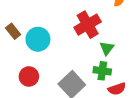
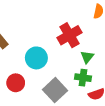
cyan circle: (38, 39) -> (36, 58), moved

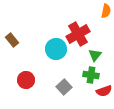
cyan circle: (36, 58) -> (56, 49), moved
gray square: (55, 90) -> (64, 87), size x0.7

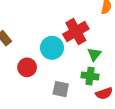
red circle: (26, 80) -> (27, 67), moved
gray square: (64, 87) -> (61, 89), turned -35

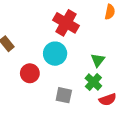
red cross: (76, 32) -> (66, 23), moved, turned -30
green cross: (90, 76) -> (93, 82), turned 35

